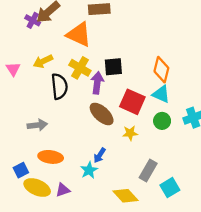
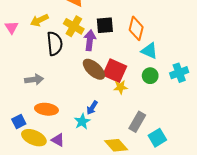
orange diamond: (161, 70) -> (136, 28), moved
red square: (132, 102) -> (115, 71), moved
purple triangle: (63, 190) -> (58, 140), turned 48

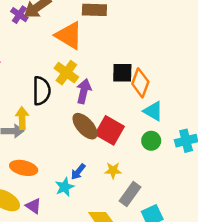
yellow arrow: (39, 20) -> (22, 118), moved, turned 108
black square: (105, 25) -> (122, 73), moved
yellow star: (120, 87) -> (113, 170), moved

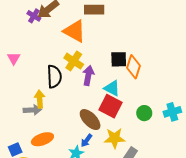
cyan triangle: (153, 111) -> (112, 88), moved
brown ellipse: (85, 126) -> (90, 120), moved
orange ellipse: (24, 168) -> (42, 139), turned -30
yellow star: (113, 170) -> (115, 138), size x1.5

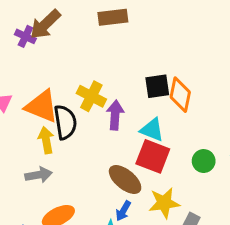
orange triangle: (75, 31) -> (42, 106), moved
yellow arrow: (40, 99) -> (46, 140), moved

